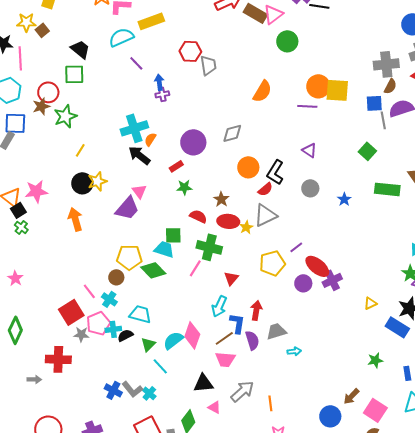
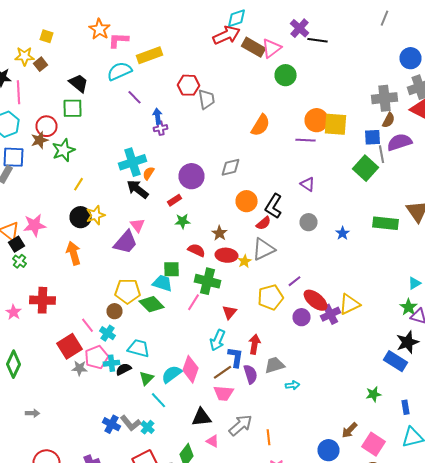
green square: (367, 151) -> (366, 168), moved, size x1.4
yellow triangle: (370, 303) -> (350, 304), moved, size x1.6
red cross: (58, 359) -> (42, 300), moved

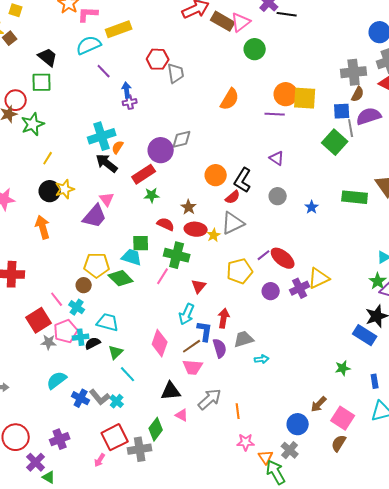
gray diamond: (230, 167) -> (182, 139), moved
red rectangle: (174, 200) -> (144, 174), size x1.6
red ellipse: (316, 300) -> (283, 258), moved
cyan semicircle: (172, 374) -> (57, 380), moved

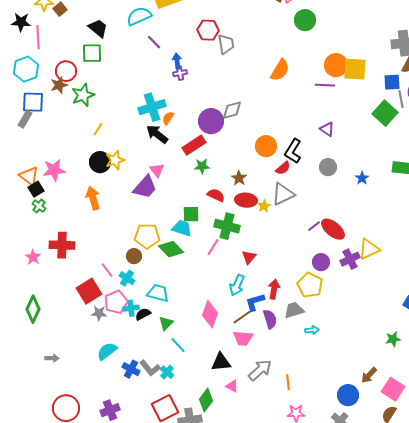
yellow pentagon: (240, 271) -> (310, 285), moved, turned -30
blue L-shape: (205, 331) -> (255, 302), turned -115

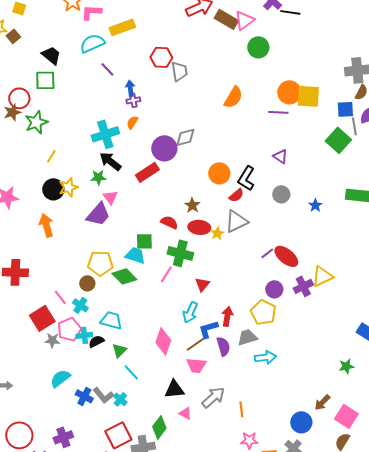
orange semicircle: (168, 118) -> (132, 122), moved
green star: (202, 166) -> (98, 177), moved
cyan arrow: (312, 330) -> (265, 357), size x1.5

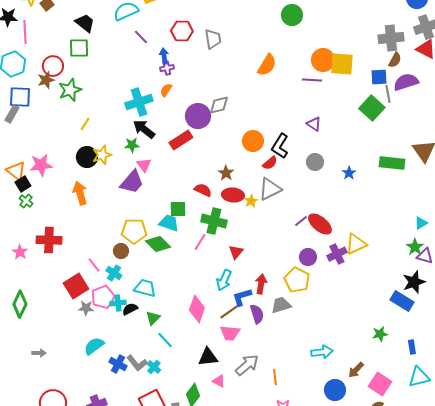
red hexagon: (161, 57) -> (182, 31), moved
cyan arrow: (265, 357) -> (322, 352), moved

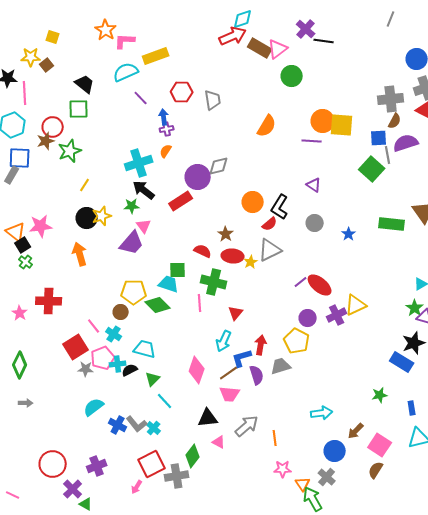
pink line: (200, 242) -> (200, 303), turned -36
gray arrow: (39, 353) -> (26, 403), moved

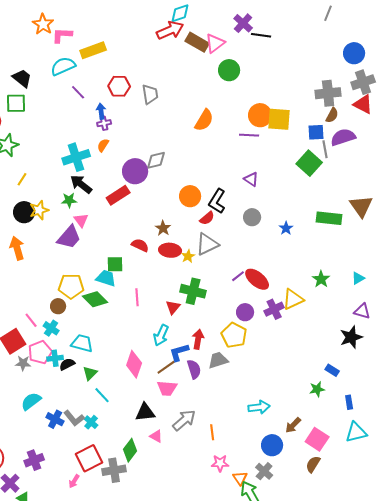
green cross: (214, 282) -> (193, 291), moved
green star: (415, 308) -> (321, 279), moved
blue rectangle: (402, 362) -> (332, 370), moved, size x0.6

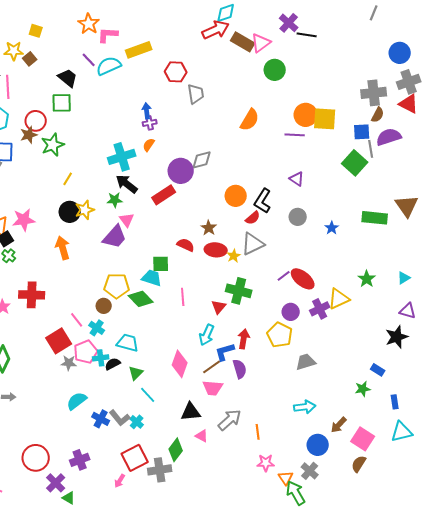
red hexagon: (119, 86) -> (176, 72), moved
purple line: (78, 92) -> (89, 60), moved
gray trapezoid: (218, 360) -> (306, 362), moved

